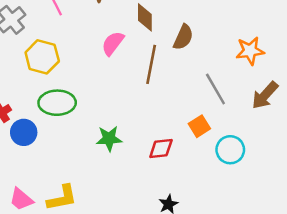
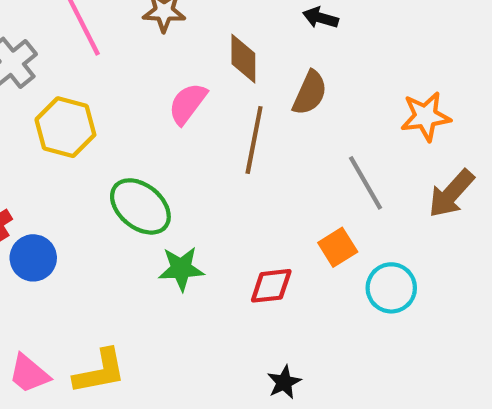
green ellipse: (57, 103) -> (140, 206), moved, turned 40

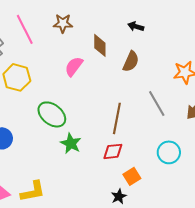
brown line: (254, 140) -> (117, 118), moved
orange square: (338, 247) -> (132, 176), moved
green star: (181, 269) -> (71, 143), turned 30

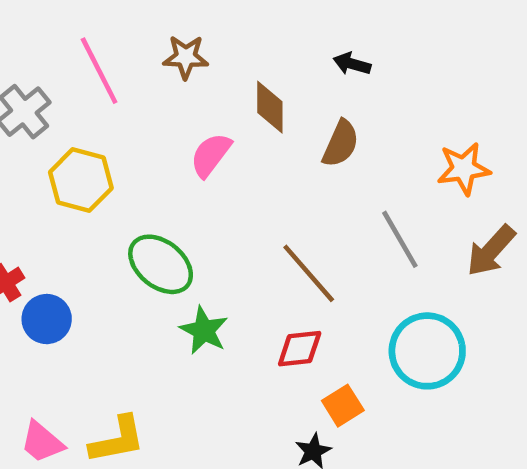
brown line: (117, 118) -> (309, 273), turned -52
cyan circle: (169, 152) -> (427, 351), size x1.4

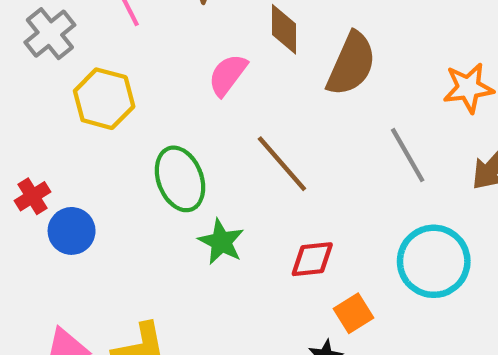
brown semicircle: (341, 144) -> (351, 64), size x1.4
green ellipse: (161, 264) -> (180, 179), turned 30
brown line: (309, 273) -> (282, 164), moved

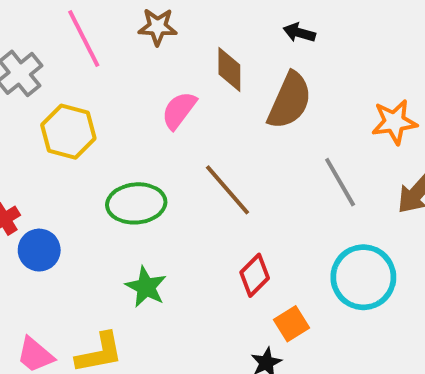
green ellipse: (180, 179) -> (136, 203), turned -74
green star: (221, 242) -> (146, 287), moved
red diamond: (312, 259) -> (255, 275), turned -39

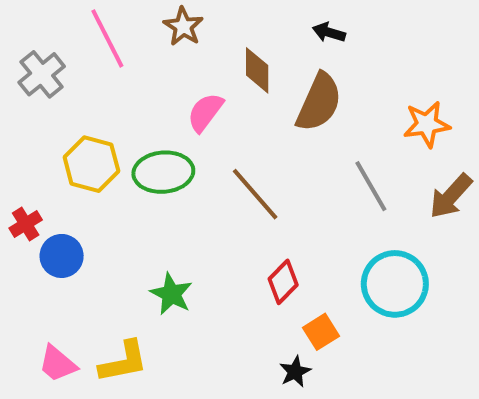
brown star: (158, 27) -> (183, 26), turned 30
yellow hexagon: (68, 132) -> (91, 164), moved
green ellipse: (136, 203) -> (163, 172), moved

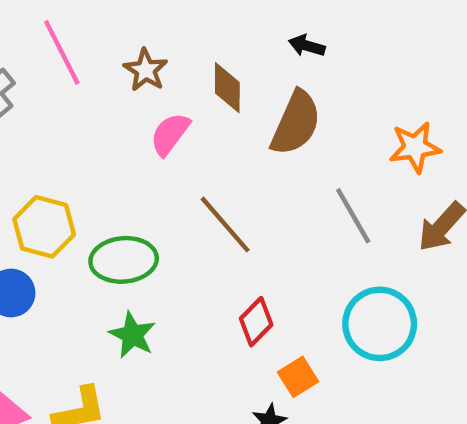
brown star: (183, 26) -> (146, 70), moved
yellow hexagon: (91, 164) -> (44, 227), moved
green ellipse: (163, 172) -> (124, 260), moved

